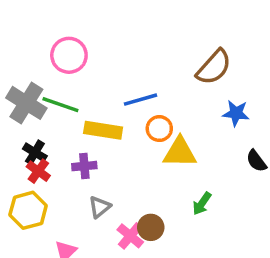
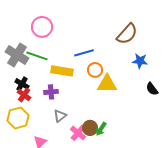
green arrow: (202, 204) -> (101, 129), moved

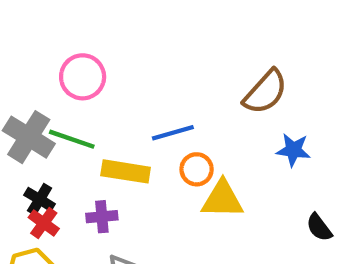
black semicircle: (152, 89) -> (319, 227), moved

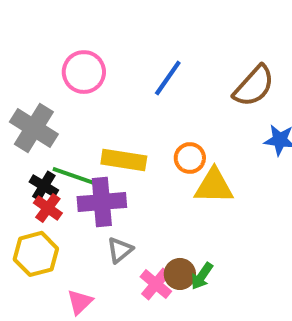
blue line: (173, 133) -> (168, 78), moved, turned -39
green line: (72, 139) -> (74, 176), moved
purple cross: (102, 217) -> (102, 202), size x1.6

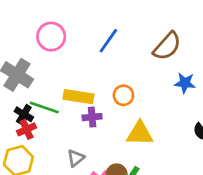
yellow triangle: (214, 186) -> (140, 133), moved
purple cross: (102, 202) -> (92, 117), moved, size x0.6
red cross: (48, 208) -> (27, 129), turned 30

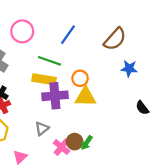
green line: (44, 108) -> (49, 61), moved
purple cross: (92, 117) -> (55, 96), size x1.6
yellow triangle: (140, 133) -> (85, 97), moved

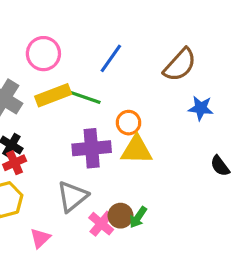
yellow rectangle: (44, 79) -> (53, 95), moved, turned -30
gray triangle: (42, 128) -> (72, 196), size x1.5

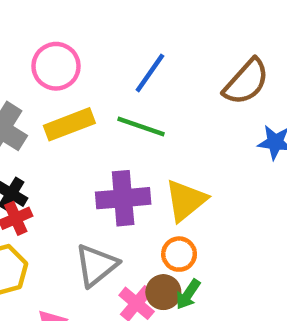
green line: (84, 97) -> (141, 127), moved
orange circle: (129, 123) -> (179, 254), moved
yellow triangle: (137, 150) -> (186, 200), turned -40

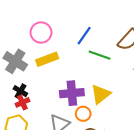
green line: (141, 127) -> (100, 55), moved
orange circle: (179, 254) -> (83, 114), moved

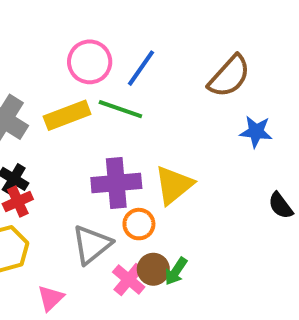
pink circle: (41, 33) -> (90, 62), moved
green line: (100, 55) -> (120, 109), moved

